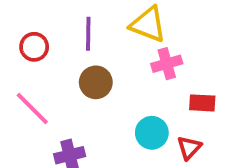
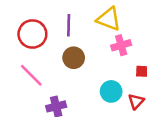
red circle: (34, 47) -> (32, 34), size x1.5

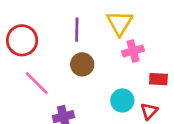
yellow triangle: (109, 19) -> (120, 23), turned 40
red circle: (32, 34) -> (22, 40), moved

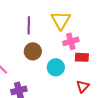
red rectangle: (158, 79) -> (82, 57), moved
cyan circle: (122, 100) -> (56, 67), moved

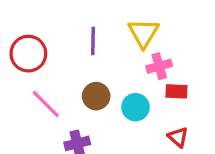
brown circle: (33, 51) -> (96, 96), moved
red triangle: (83, 86) -> (178, 137), turned -32

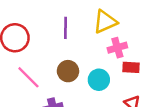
yellow triangle: (143, 33) -> (105, 22), turned 35

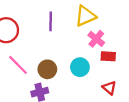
pink cross: (117, 48) -> (96, 39), turned -35
brown circle: (68, 71) -> (47, 69), moved

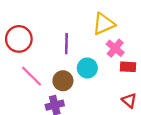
purple line: (51, 21) -> (66, 44), moved
cyan circle: (80, 67) -> (87, 68), moved

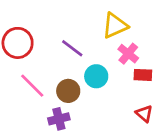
purple line: (66, 44) -> (72, 48), turned -54

